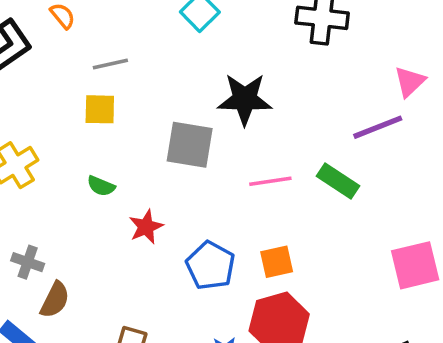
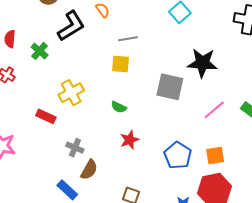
pink line: (270, 181) -> (214, 110), turned -35
red star: (146, 227) -> (129, 140), moved

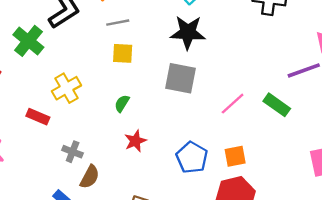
gray line: (128, 39) -> (118, 23), moved
green cross: (40, 51) -> (28, 41), size x1.5
black star: (202, 63) -> (188, 32), moved
green semicircle: (119, 107) -> (122, 103), turned 98

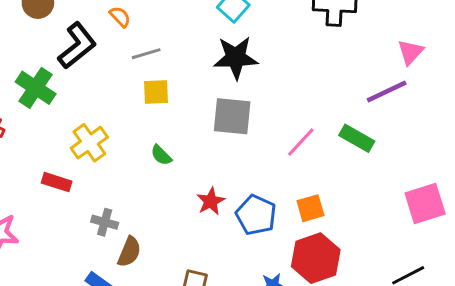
green semicircle: (122, 103) -> (161, 155), turned -72
red star: (135, 141) -> (211, 201), moved

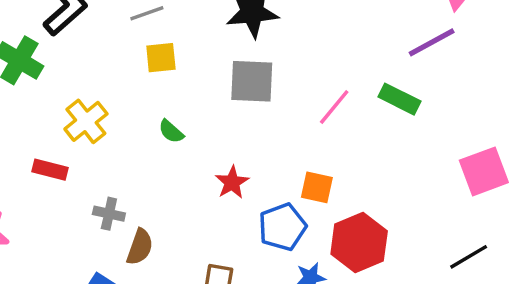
orange square: (310, 208) -> (317, 187), moved, turned 32
blue pentagon: (256, 215) -> (282, 227), moved, turned 30

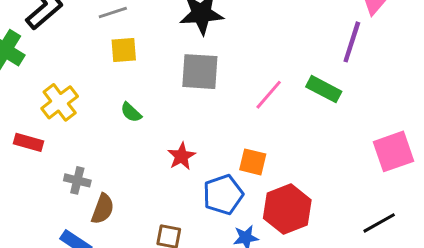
purple line: (432, 42) -> (352, 42), turned -45

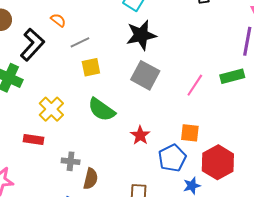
gray square: (200, 72) -> (145, 75), turned 32
green rectangle: (324, 89) -> (232, 76), turned -35
green semicircle: (131, 112) -> (101, 110), size x1.8

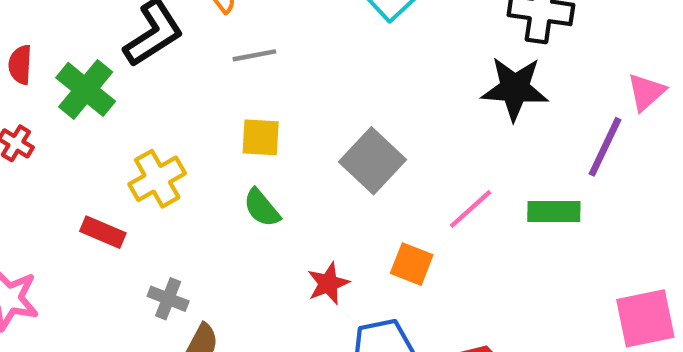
black star: (141, 35) -> (515, 88), moved
yellow square: (91, 67) -> (261, 137), moved
green semicircle: (101, 110) -> (262, 208), size x0.7
orange square: (190, 133) -> (412, 264), moved

